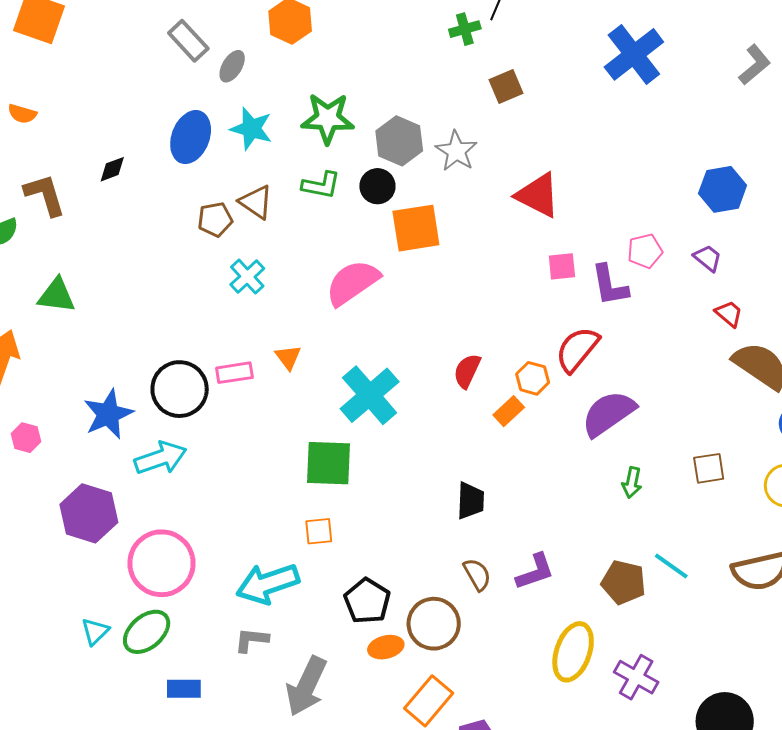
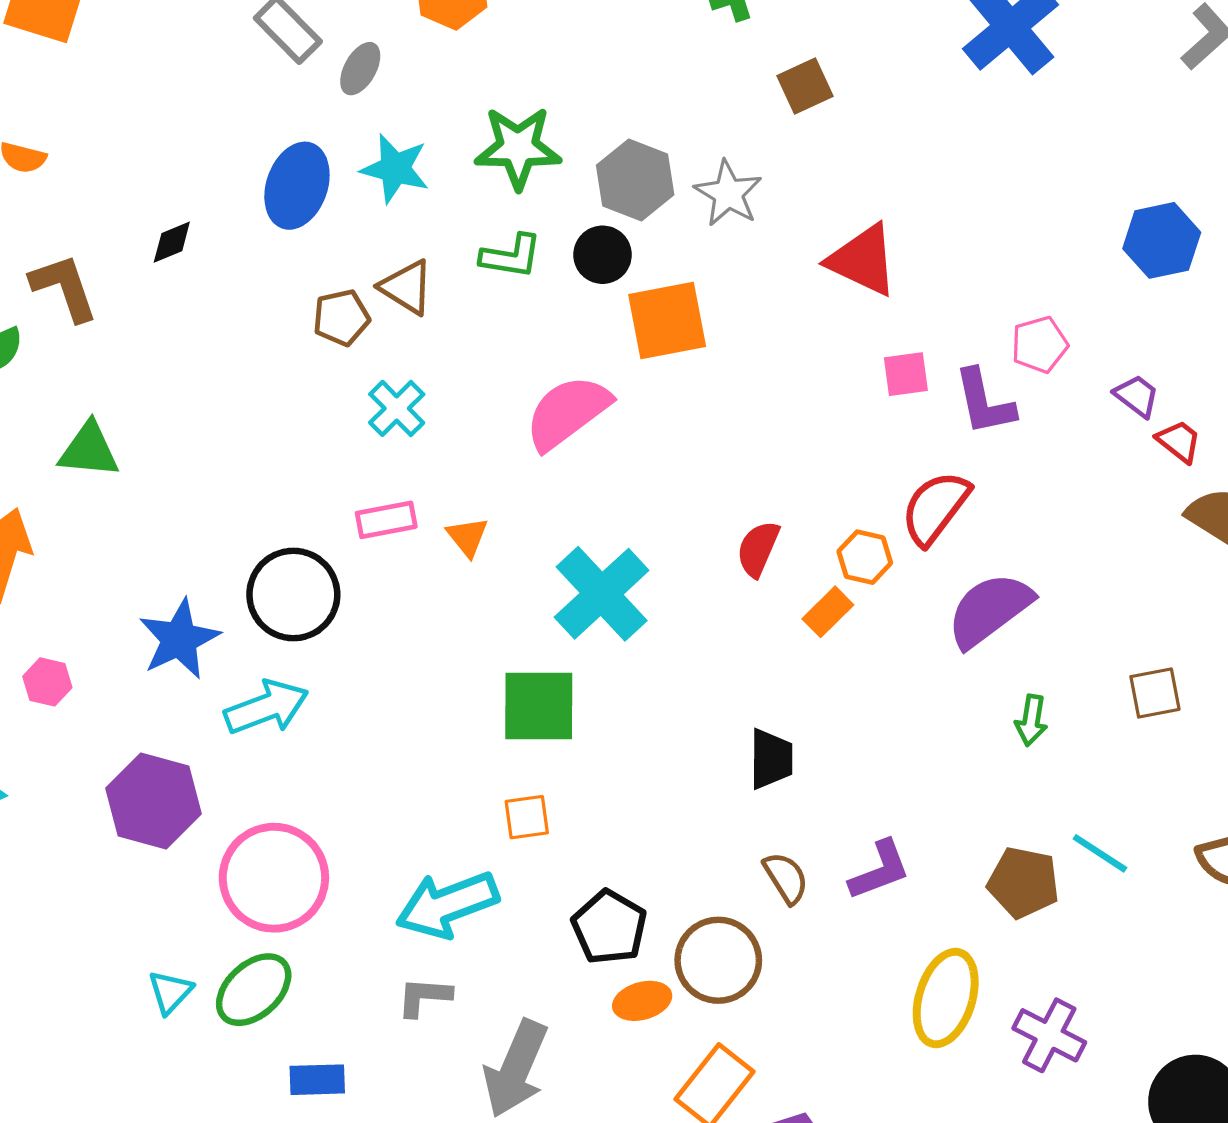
purple trapezoid: (708, 258) -> (1137, 396), moved
pink rectangle: (234, 373) -> (386, 520), moved

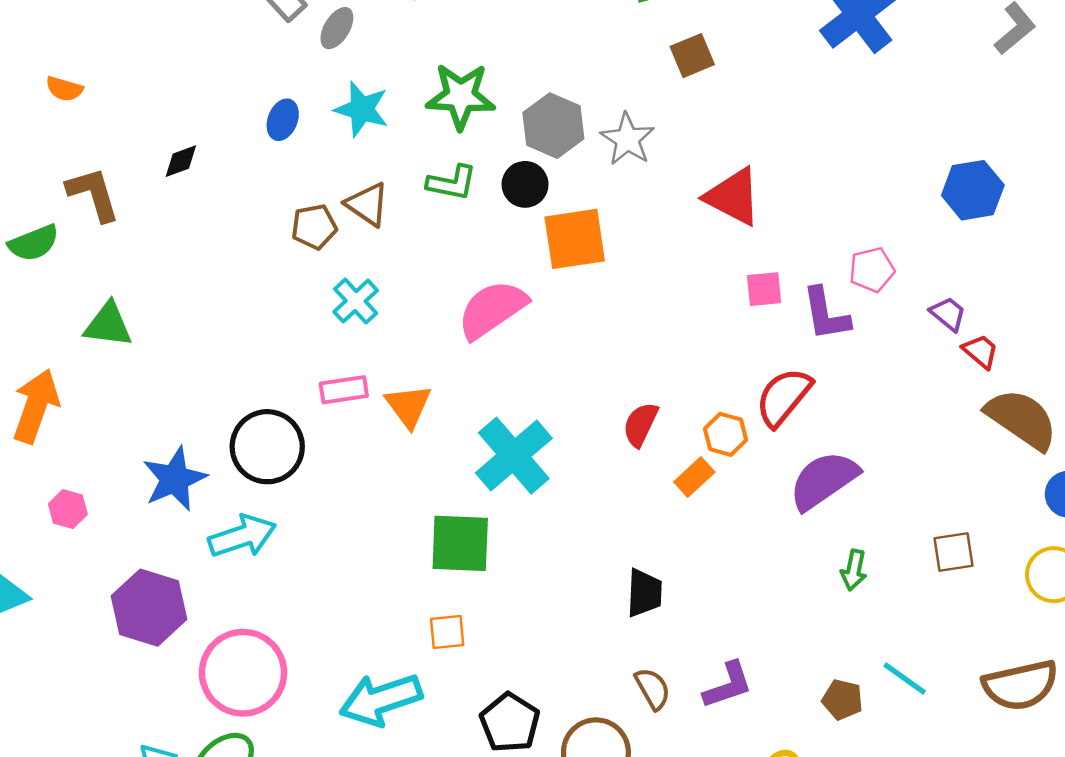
blue ellipse: (297, 186) -> (283, 120), size x0.6
orange triangle: (468, 537) -> (408, 406), size x1.4
brown pentagon: (1023, 883) -> (842, 700), size x0.7

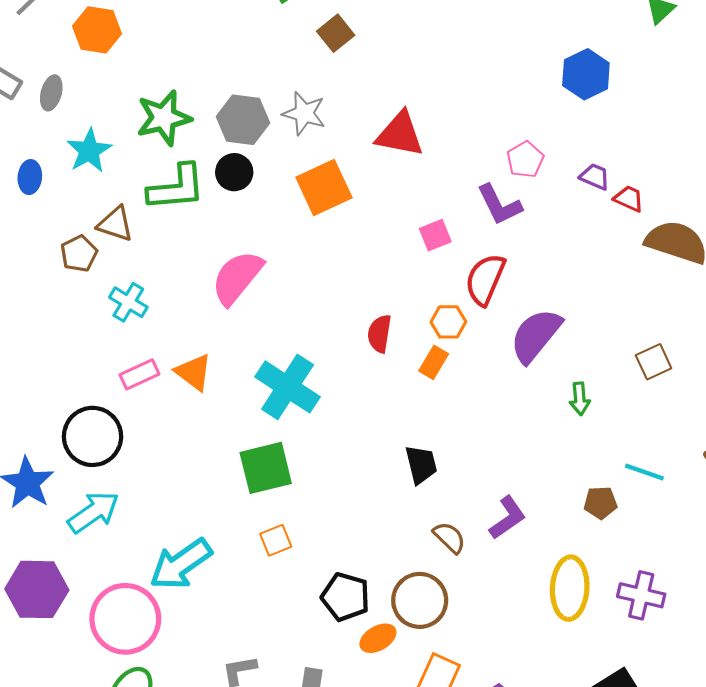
cyan star: (362, 109) -> (89, 151), turned -30
green L-shape: (452, 183) -> (177, 188), size x1.5
orange square: (575, 239) -> (324, 188), moved
pink square: (764, 289) -> (435, 235), moved
cyan arrow: (381, 700) -> (181, 564), moved

